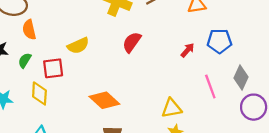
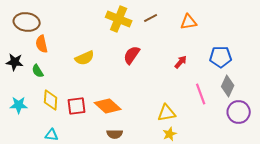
blue pentagon: (219, 41) -> (221, 57), moved
green semicircle: (25, 60) -> (38, 71), turned -64
red square: (53, 68) -> (77, 106), moved

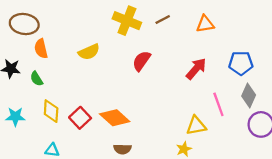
yellow semicircle: (85, 58) -> (89, 52), moved
red arrow: (181, 62) -> (196, 69), size x1.5
red square: (77, 106) -> (80, 118), turned -36
yellow triangle: (167, 113) -> (196, 126), moved

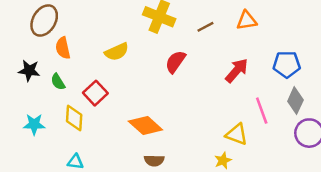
brown line: (163, 20) -> (205, 27), moved
brown ellipse: (24, 24) -> (44, 21), turned -68
red square: (80, 118) -> (95, 93), moved
yellow triangle: (196, 126) -> (237, 134), turned 30

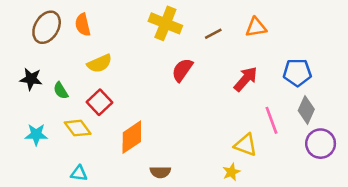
orange semicircle: (63, 48) -> (83, 25), moved
yellow semicircle: (117, 52) -> (100, 63), moved
yellow diamond: (74, 118) -> (78, 128), turned -40
orange diamond: (145, 126) -> (132, 137), moved, turned -76

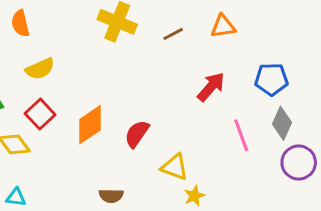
red semicircle: (182, 70) -> (137, 134), moved
orange diamond: (132, 137) -> (90, 125), moved
yellow triangle: (246, 145) -> (175, 167), moved

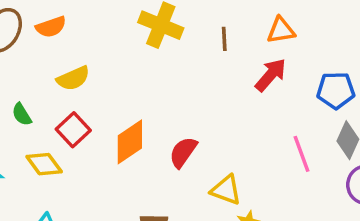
orange semicircle: (20, 23) -> (51, 27), turned -96
brown line: (173, 34) -> (224, 39), turned -65
red arrow: (211, 87) -> (271, 75), moved

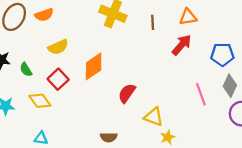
orange diamond: (130, 142) -> (94, 66), moved

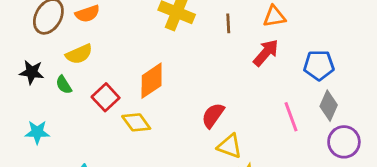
yellow semicircle: (58, 47) -> (79, 54), moved
red semicircle: (127, 93) -> (213, 115), moved
yellow diamond: (40, 101) -> (136, 122), moved

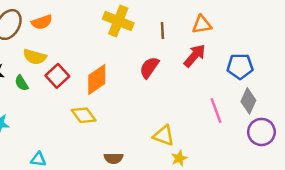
yellow semicircle: (79, 54) -> (35, 57), turned 40
red square: (106, 97) -> (57, 76), moved
red semicircle: (213, 115) -> (149, 68), moved

